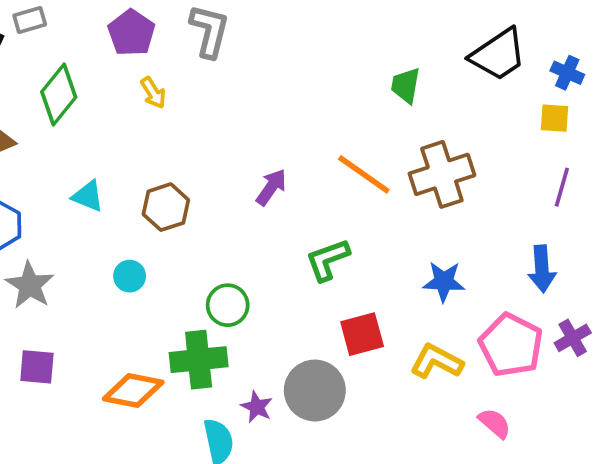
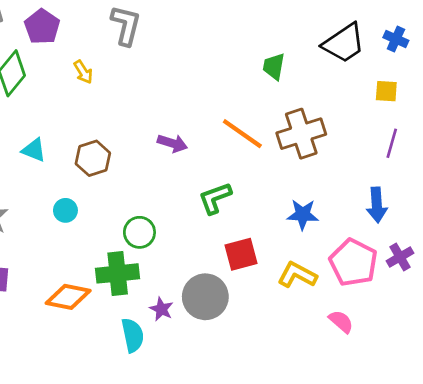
purple pentagon: (131, 33) -> (42, 27), moved
blue cross: (567, 73) -> (396, 39), moved
purple arrow: (271, 187) -> (172, 143), turned 72

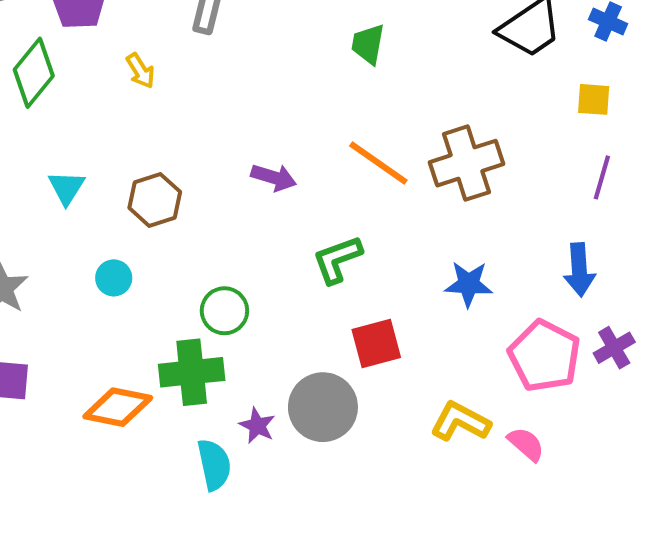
green trapezoid: (274, 66) -> (368, 44), moved
cyan triangle: (34, 150) -> (67, 188), turned 40
yellow L-shape: (297, 275) -> (460, 422), moved

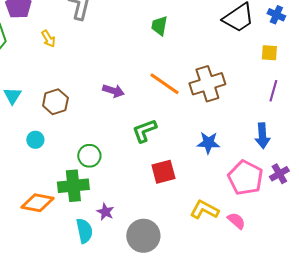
gray circle: (323, 407) -> (143, 236), moved

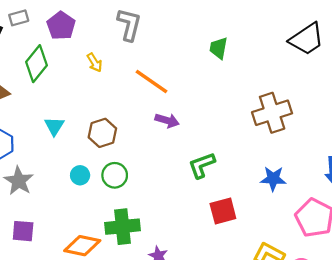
orange line: (164, 84) -> (151, 81), moved
green circle: (89, 156) -> (115, 175), moved

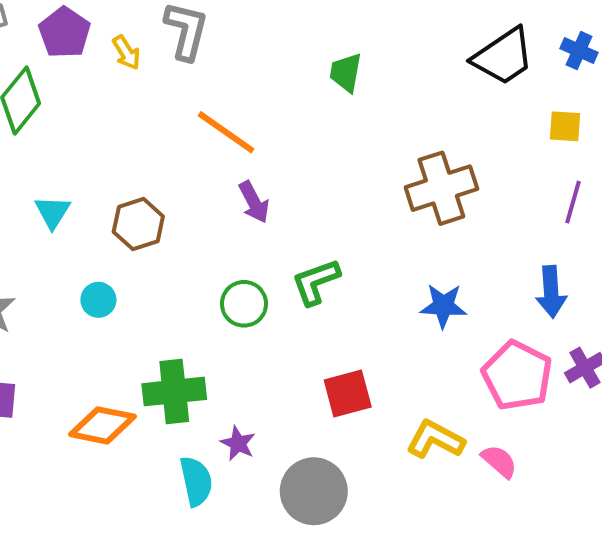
yellow arrow: (95, 63) -> (126, 53), moved
purple arrow: (167, 121) -> (254, 202), turned 45
green circle: (115, 175) -> (244, 304), moved
red square: (223, 211) -> (348, 394), moved

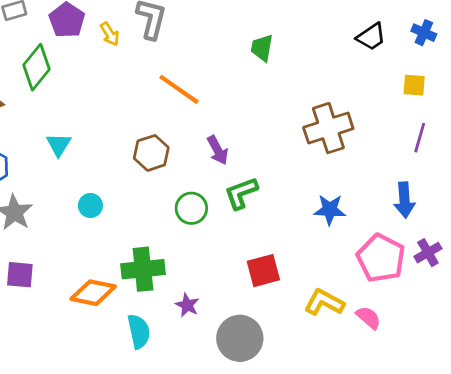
black trapezoid: (503, 57) -> (371, 37), size x0.7
purple arrow: (254, 202) -> (218, 150), moved
brown hexagon: (138, 224) -> (151, 153), moved
cyan semicircle: (196, 481) -> (139, 331), moved

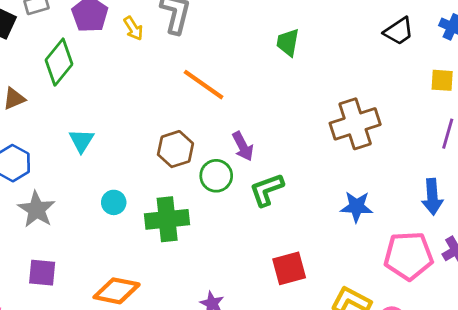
green circle: (191, 208) -> (216, 176), moved
pink pentagon: (381, 258) -> (408, 256), turned -30
green cross: (143, 269) -> (167, 219), moved

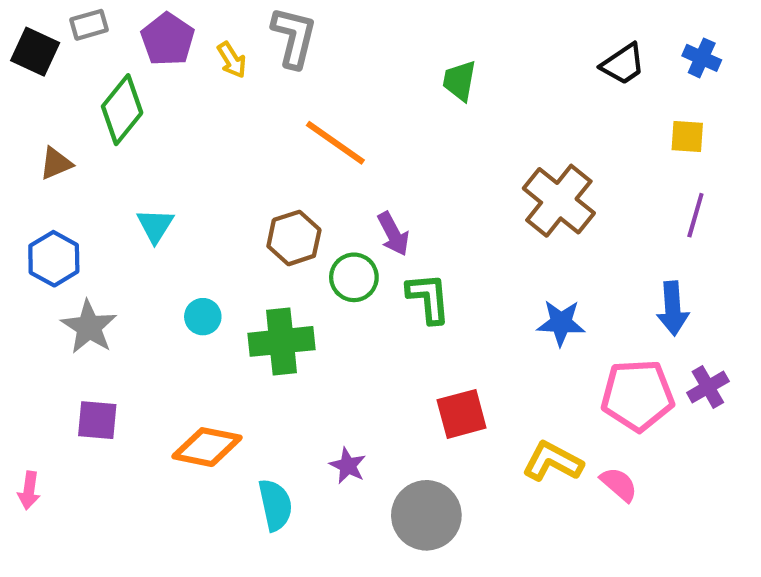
brown cross: (355, 124) -> (559, 201), turned -33
green L-shape: (267, 190) -> (428, 298), turned 105

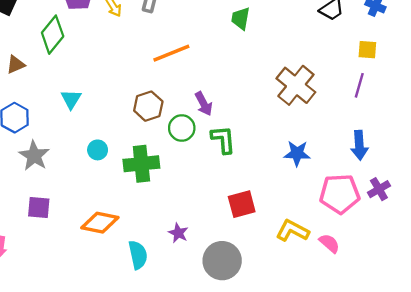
orange line: (335, 143) -> (171, 53), turned -57
purple line: (695, 215) -> (359, 85), moved

